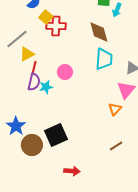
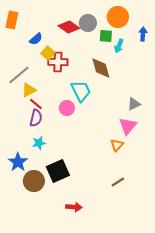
cyan trapezoid: (104, 59) -> (81, 91), moved, turned -30
red line: (34, 68) -> (36, 104), turned -64
cyan star: (46, 87) -> (39, 143), moved

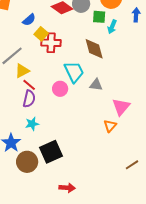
gray triangle: (134, 104) -> (96, 85), moved, turned 32
brown line: (118, 182) -> (132, 165), moved

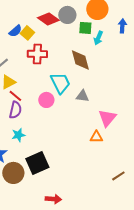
yellow square: (41, 34) -> (27, 33), moved
orange triangle: (110, 126) -> (96, 137), turned 48

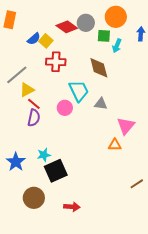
cyan star: (18, 135) -> (44, 155), moved
brown circle: (13, 173) -> (34, 198), moved

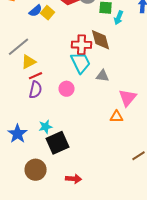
red cross: (56, 62) -> (82, 45), moved
red line: (34, 104) -> (36, 76), turned -64
pink circle: (65, 108) -> (67, 89), moved

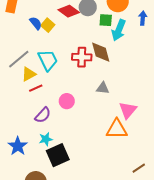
blue semicircle: (36, 11) -> (36, 23), turned -88
cyan arrow: (119, 18) -> (119, 30), size x1.5
cyan trapezoid: (81, 63) -> (48, 60), moved
purple semicircle: (36, 90) -> (43, 115), moved, turned 30
orange triangle: (117, 117) -> (117, 129), size x1.6

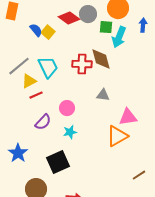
pink triangle: (128, 110) -> (128, 117), turned 42
orange triangle: (117, 129) -> (117, 136), turned -30
cyan star: (46, 139) -> (70, 132), moved

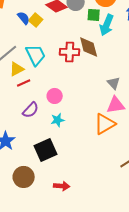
gray triangle: (103, 95) -> (114, 83), moved, turned 40

